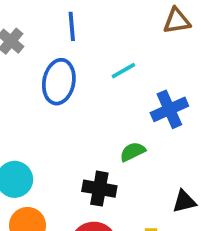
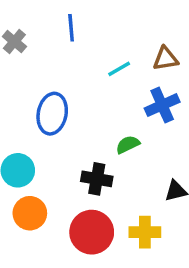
brown triangle: (177, 21) -> (166, 59), moved
blue ellipse: (59, 82) -> (52, 114), moved

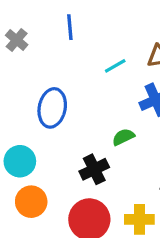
black cross: (97, 179) -> (94, 169), turned -36

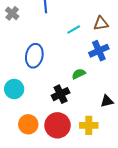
orange circle: (31, 202) -> (28, 124), moved

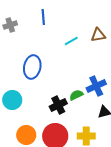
gray cross: (12, 13) -> (10, 25), turned 32
blue cross: (99, 51) -> (96, 86), moved
green semicircle: (79, 74) -> (76, 95), moved

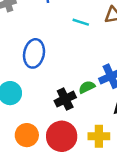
cyan line: (71, 41) -> (81, 22), turned 48

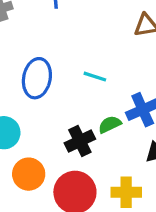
cyan line: (81, 22) -> (95, 77), moved
orange circle: (27, 135) -> (29, 174), moved

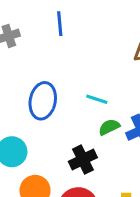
green semicircle: (110, 124) -> (109, 127), moved

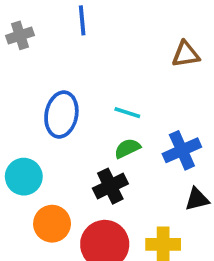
green semicircle: (109, 127) -> (127, 148), moved

